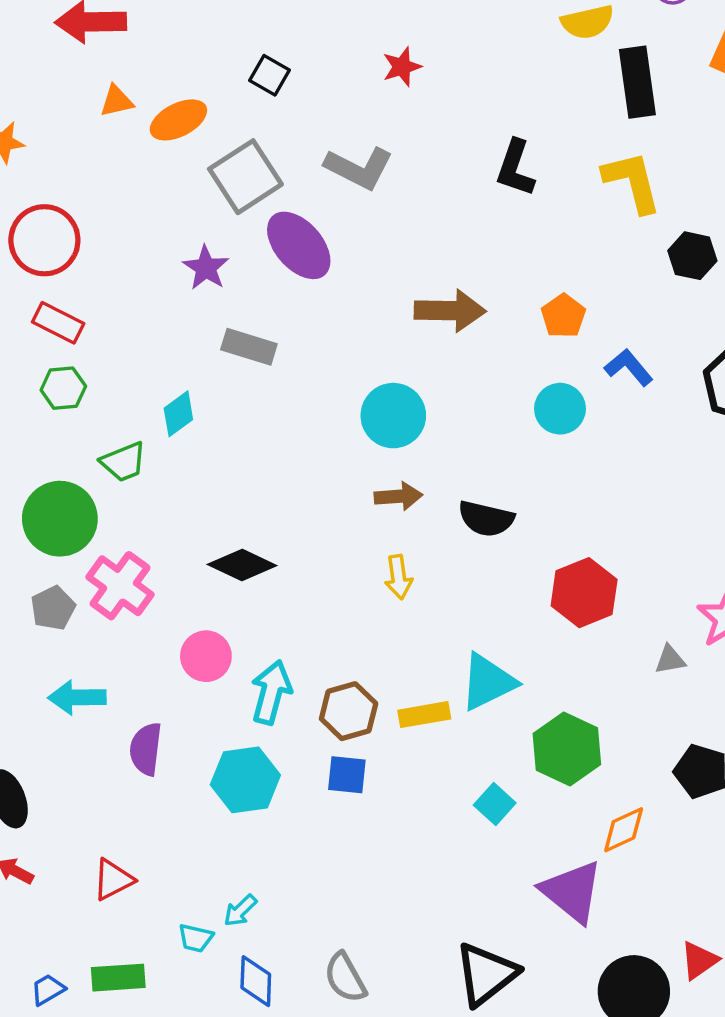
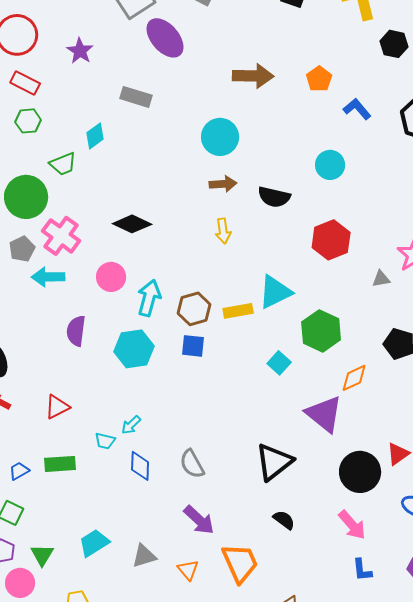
purple star: (206, 268) -> (80, 51), moved
cyan circle: (560, 409) -> (330, 165), moved
cyan arrow: (77, 697) -> (48, 277), moved

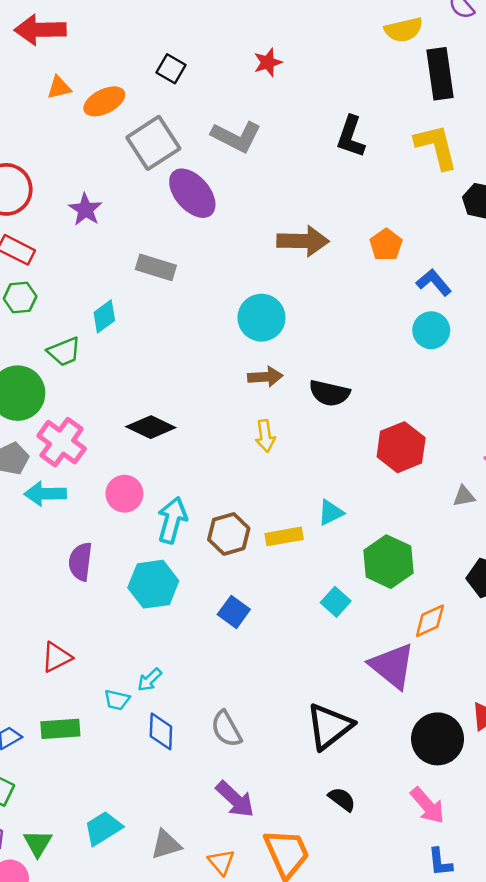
cyan circle: (330, 165) -> (431, 330), moved
cyan triangle: (275, 292) -> (331, 513), size x0.6
blue square: (193, 346) -> (234, 612), moved, turned 30

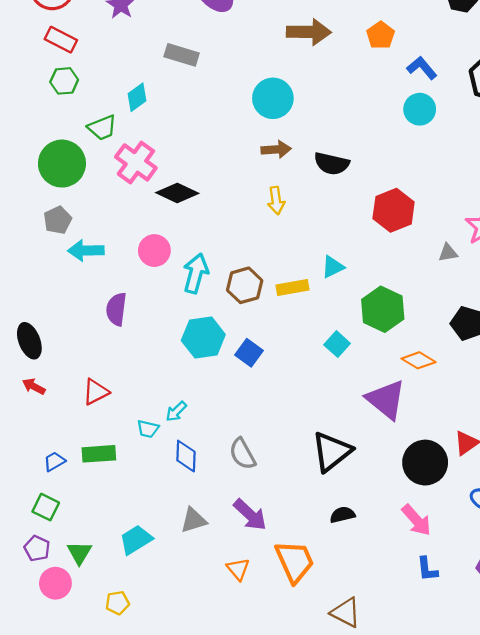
pink cross: (62, 442) -> (136, 162), moved
cyan hexagon: (153, 584) -> (203, 338), moved
orange diamond: (430, 621) -> (419, 360), turned 56
black semicircle: (342, 799) -> (342, 515), turned -50
gray triangle: (166, 845) -> (194, 520), moved

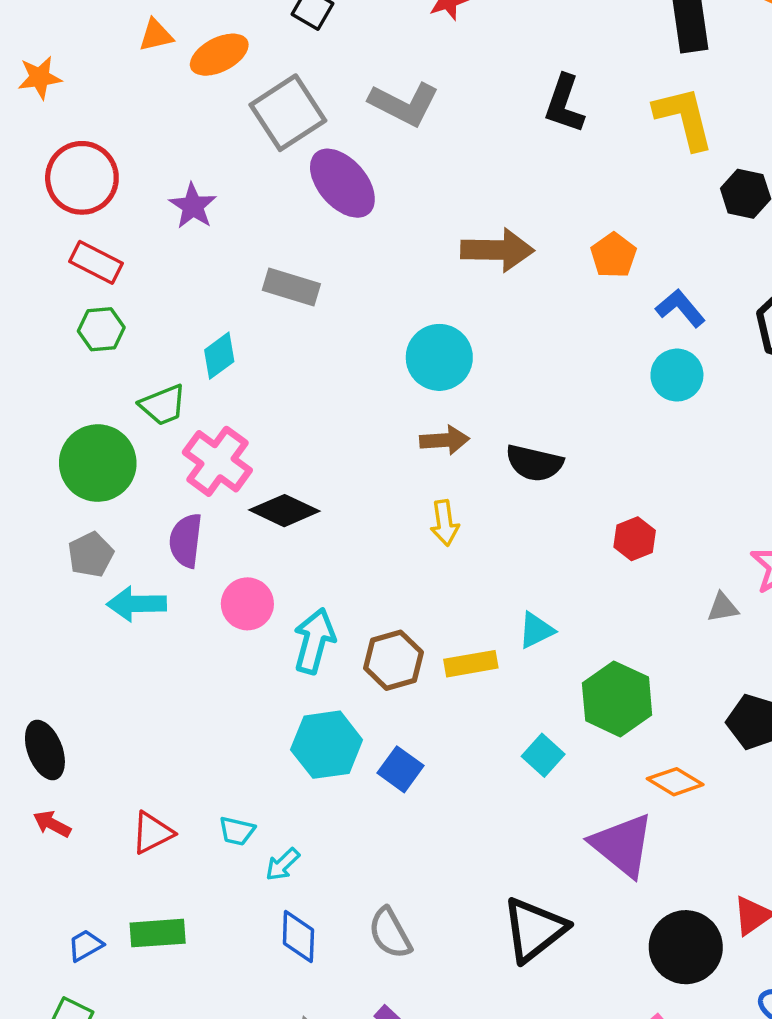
red hexagon: (394, 210) -> (635, 539), size x0.6
purple semicircle: (116, 309) -> (186, 541), moved
cyan trapezoid: (148, 429) -> (237, 831), moved

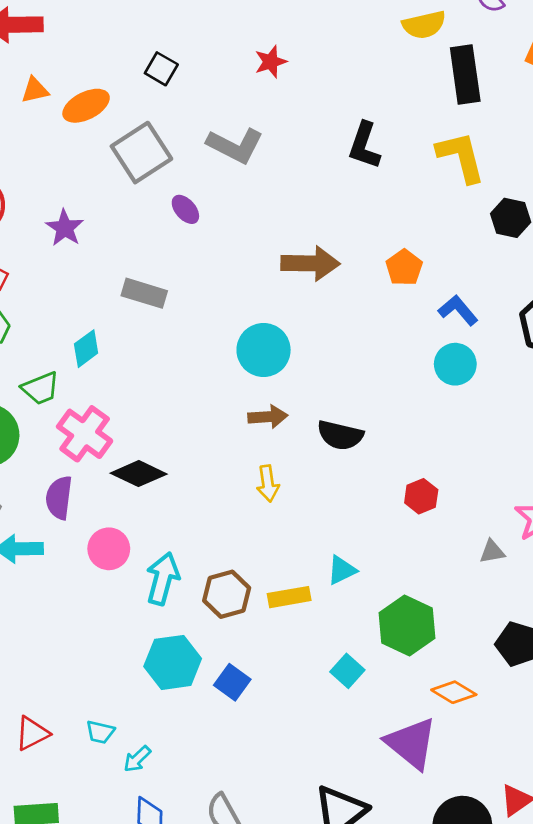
purple ellipse: (342, 183) -> (185, 209), size x0.5

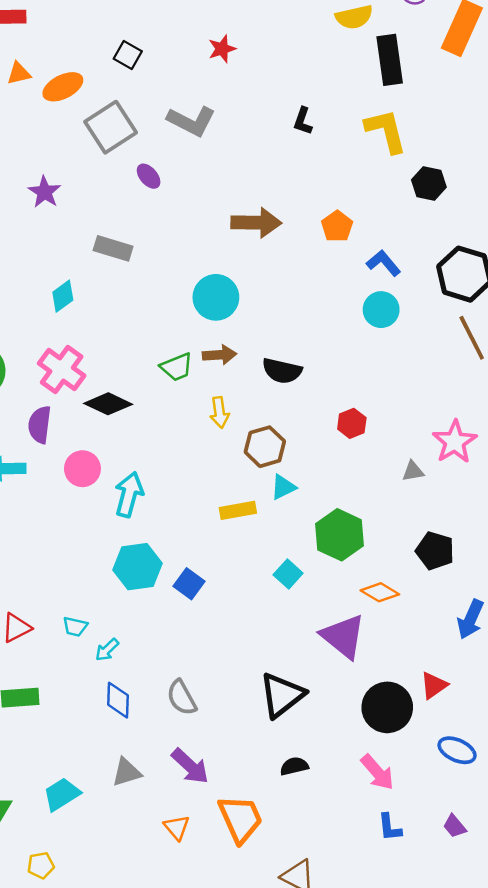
black L-shape: (364, 145) -> (303, 121), size x0.7
green trapezoid: (41, 388) -> (177, 367), moved
brown hexagon: (227, 594) -> (265, 447), moved

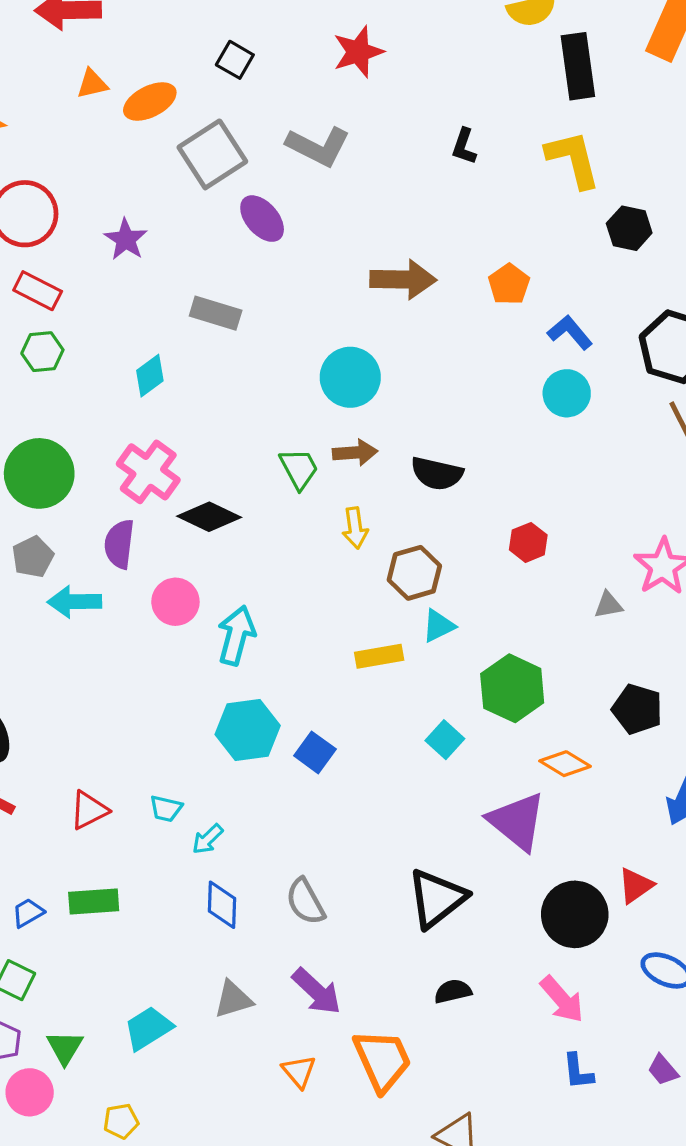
red star: (222, 49) -> (358, 52), size x1.4
purple ellipse: (149, 176) -> (262, 219), size x1.4
green trapezoid: (177, 367) -> (299, 469), turned -96

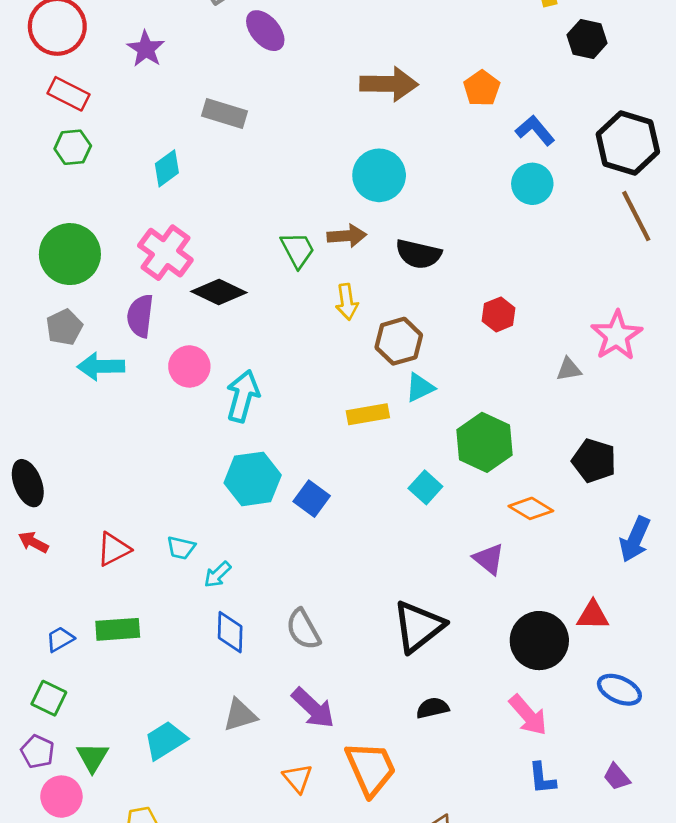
cyan circle: (350, 377) -> (379, 175), moved
purple triangle: (517, 821) -> (489, 559), size x0.6
red triangle: (636, 886) -> (593, 615), turned 36

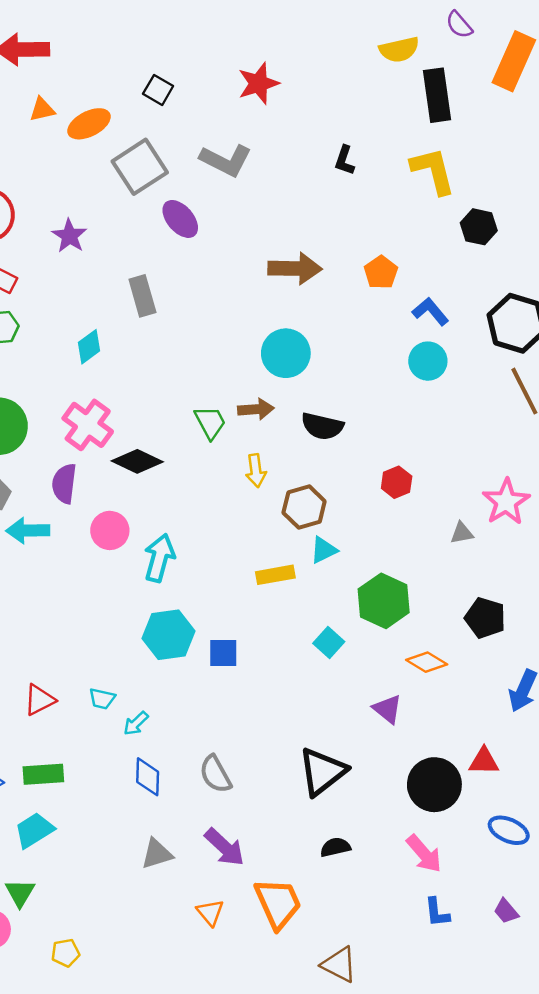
gray rectangle: (224, 114) -> (142, 296), turned 57
blue square: (312, 499) -> (223, 653), turned -36
cyan trapezoid: (165, 740) -> (34, 830), moved

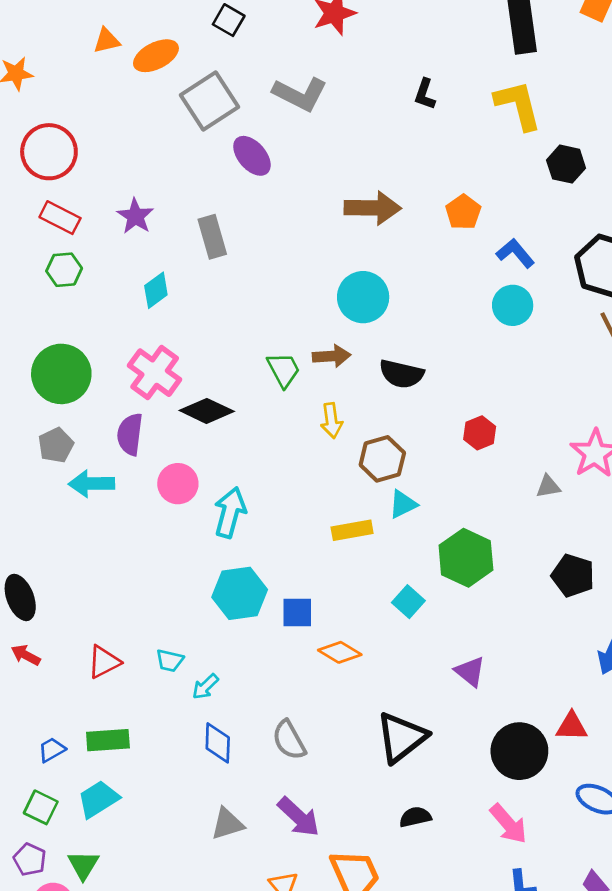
purple star: (69, 236) -> (135, 216), moved
orange diamond: (427, 662) -> (340, 652), moved

